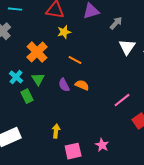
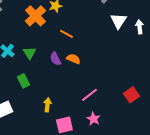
orange cross: (37, 52) -> (35, 16), moved
green rectangle: (27, 96) -> (23, 81), moved
pink line: (122, 100) -> (89, 95), moved

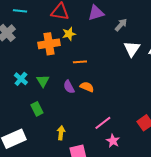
orange cross: (35, 16) -> (49, 44), turned 35
orange line: (66, 34) -> (80, 62), turned -32
pink star: (93, 119) -> (113, 141), moved

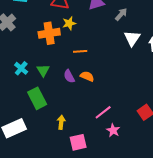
green rectangle: (37, 109) -> (37, 98), size x1.5

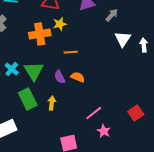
green triangle: (43, 70) -> (34, 71), size x1.5
yellow arrow: (61, 122) -> (52, 103), moved

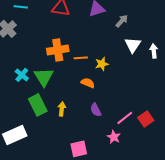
yellow star: (60, 24) -> (102, 64), moved
orange cross: (40, 34) -> (58, 50), moved
purple semicircle: (60, 77) -> (96, 110), moved
pink line: (94, 113) -> (125, 118), moved

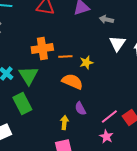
gray arrow: (122, 21) -> (106, 20), turned -120
orange semicircle: (88, 83) -> (72, 82), size x1.5
yellow arrow: (62, 109) -> (64, 122), moved
pink star: (114, 137) -> (106, 136), moved

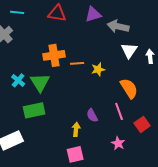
gray arrow: (106, 20) -> (118, 26), size x1.5
orange semicircle: (72, 82) -> (129, 88), moved, turned 35
green rectangle: (22, 104) -> (34, 110), turned -75
pink line: (109, 116) -> (119, 111), moved, turned -72

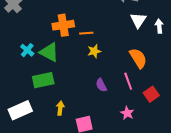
yellow star: (98, 69) -> (94, 51), moved
green triangle: (40, 82) -> (49, 52), turned -30
yellow arrow: (76, 129) -> (60, 108), moved

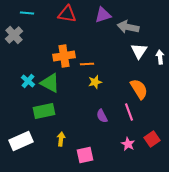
red square: (151, 94) -> (152, 139), moved

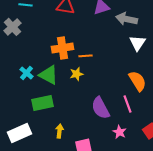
yellow star: (95, 82) -> (76, 74), moved
purple semicircle: (102, 116) -> (100, 108), size x1.6
pink star: (128, 144) -> (120, 132), moved

